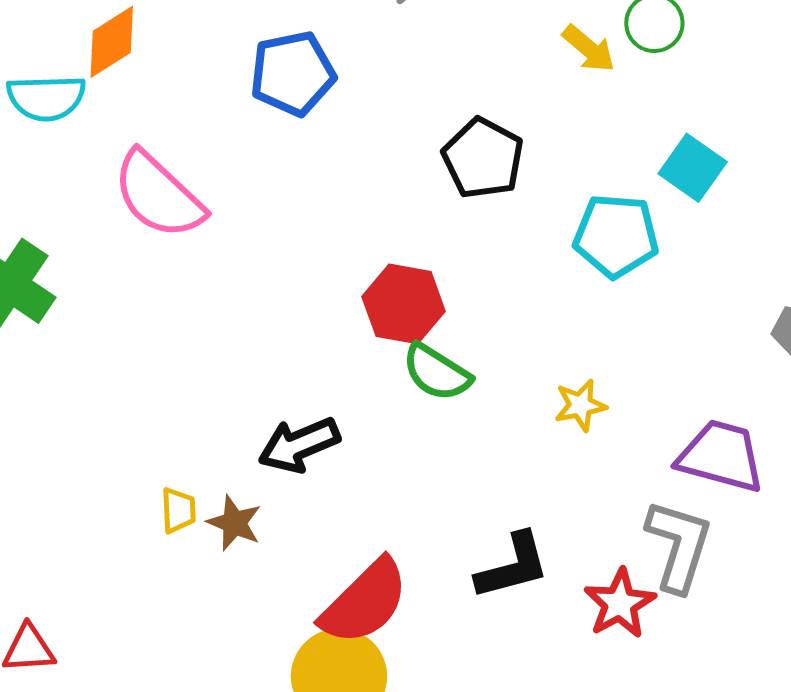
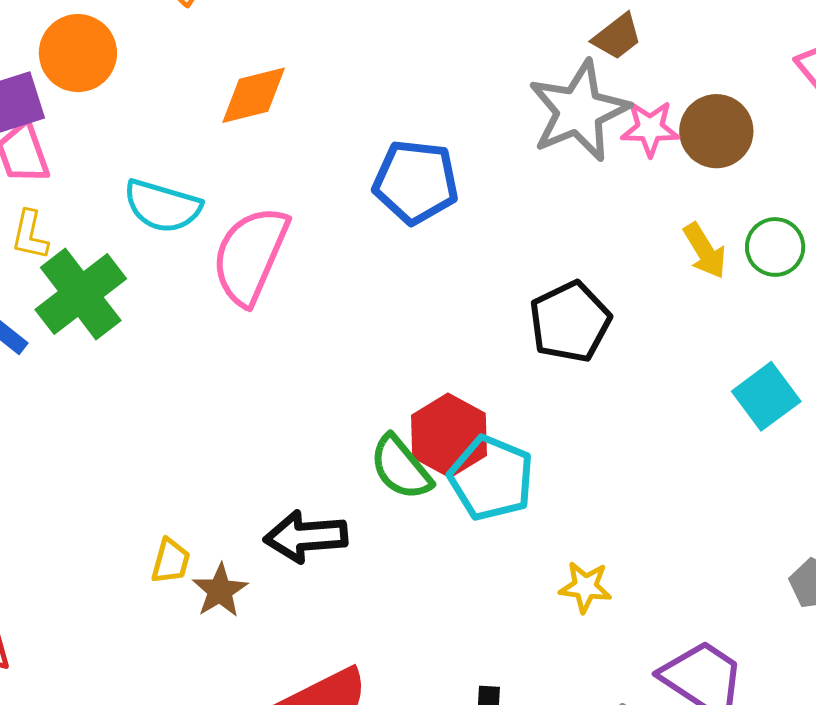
cyan semicircle: (46, 98) -> (162, 206), moved
pink semicircle: (158, 195) -> (250, 255), turned 52
cyan pentagon: (616, 236) -> (491, 478), moved
green semicircle: (437, 372) -> (401, 468), moved

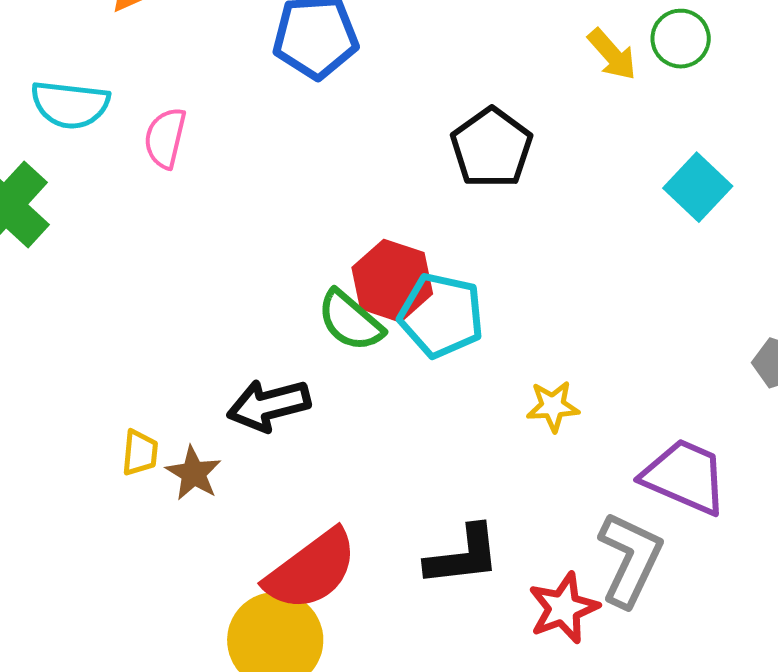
pink semicircle: (250, 255) -> (165, 138), size x0.6

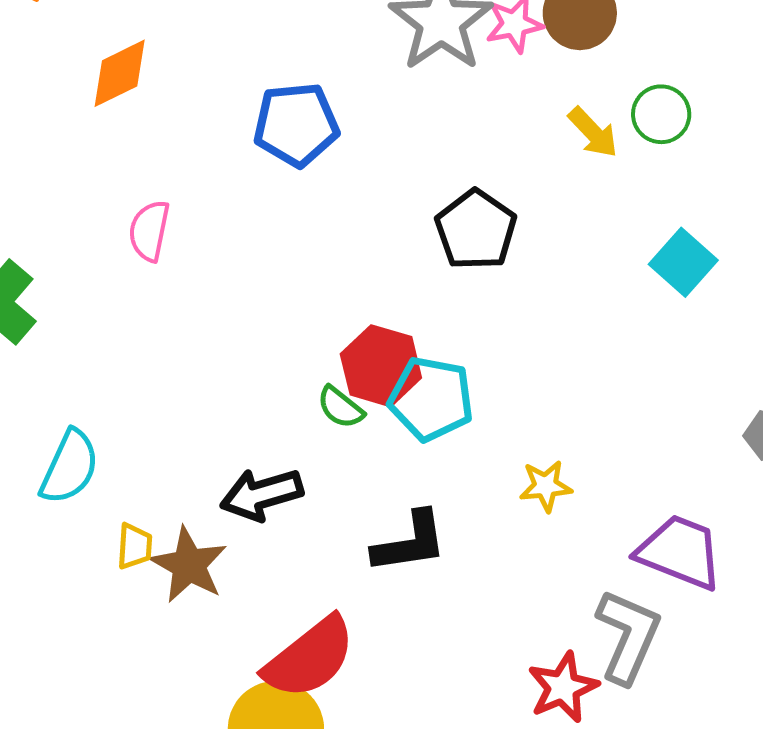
cyan semicircle: (70, 105) -> (70, 467), moved, turned -70
green semicircle: (350, 321) -> (340, 407), size x0.7
brown star: (194, 473) -> (189, 565), size x1.4
black L-shape: (463, 556) -> (410, 542), moved

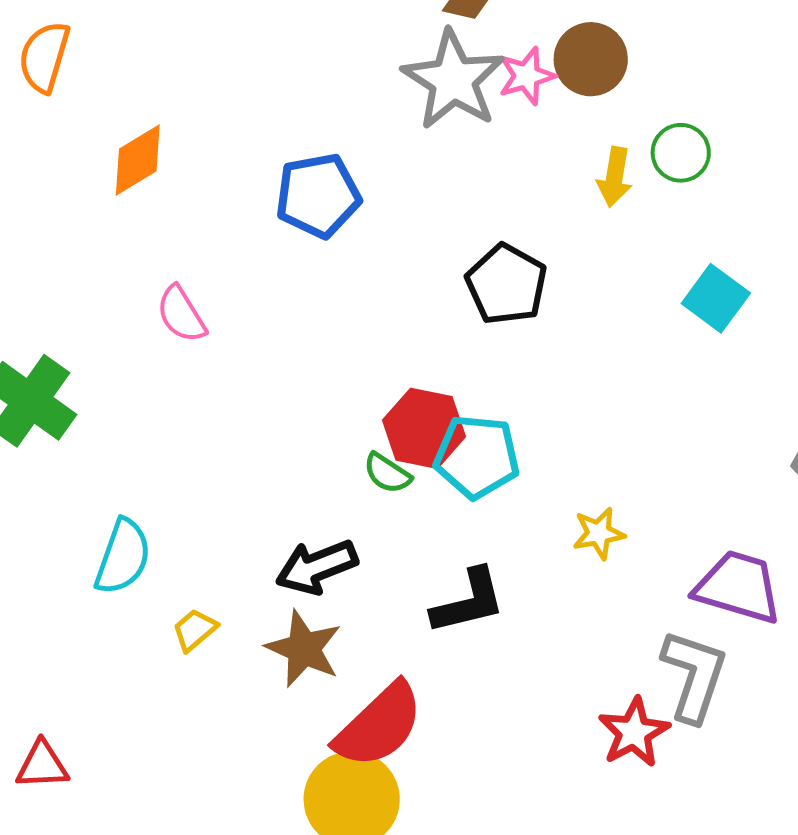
yellow arrow: (593, 132) -> (615, 177), turned 58
pink semicircle: (149, 231) -> (181, 314), turned -38
yellow trapezoid: (135, 546) -> (195, 630), turned -129
brown star: (189, 565) -> (304, 649), moved

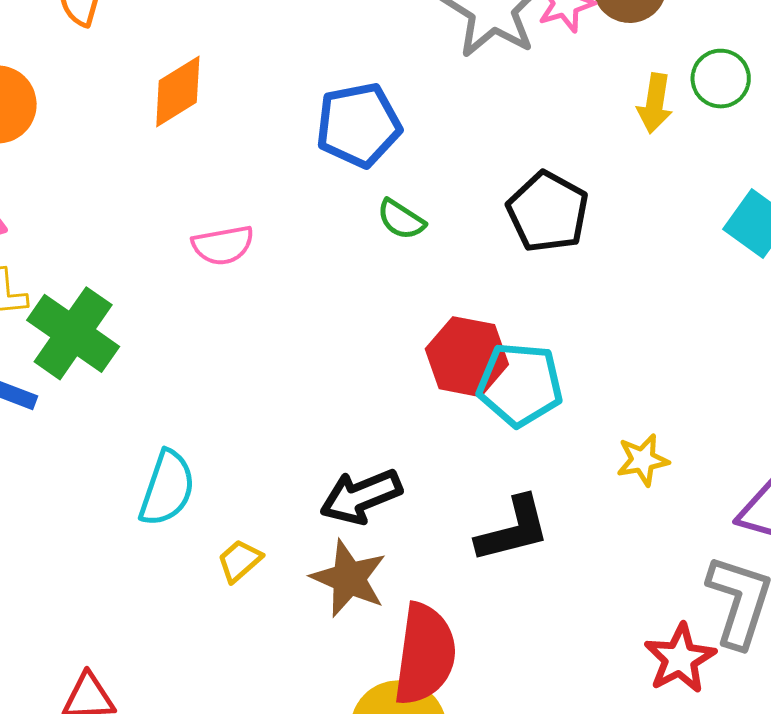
pink semicircle: (181, 314) -> (223, 245), turned -68
green semicircle: (387, 473) -> (401, 219), moved
red semicircle: (379, 725) -> (425, 654), turned -38

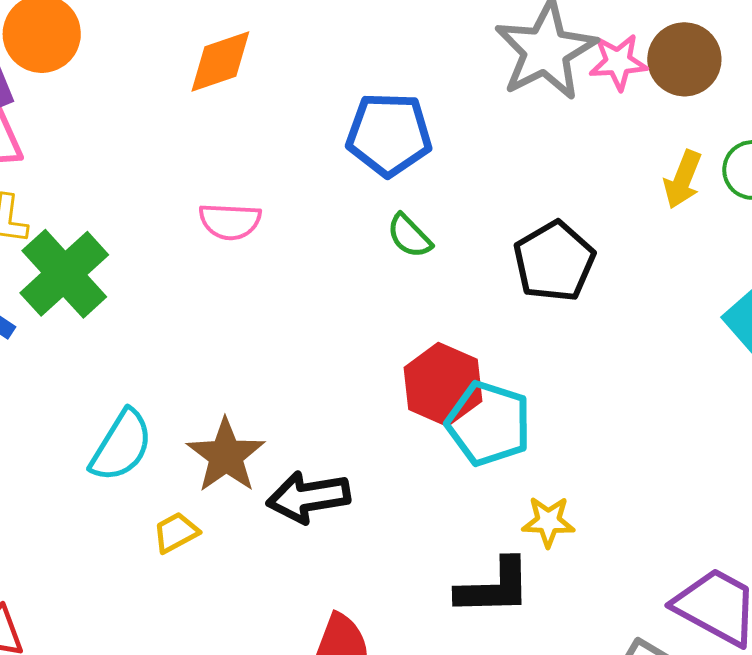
yellow star: (643, 460) -> (548, 522), moved
black L-shape: (513, 530) -> (494, 587), moved
brown star: (349, 578) -> (226, 456), moved

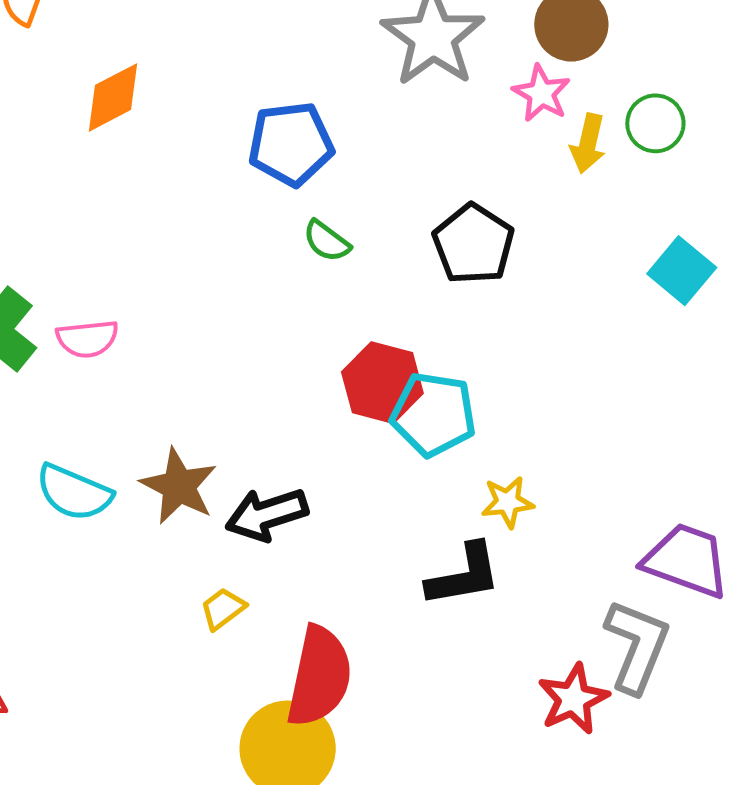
pink star: (618, 62) -> (541, 93), moved, turned -30
pink semicircle: (230, 221) -> (87, 339), moved
cyan semicircle: (121, 446) -> (74, 493), turned 90
yellow trapezoid: (176, 533) -> (223, 609), moved

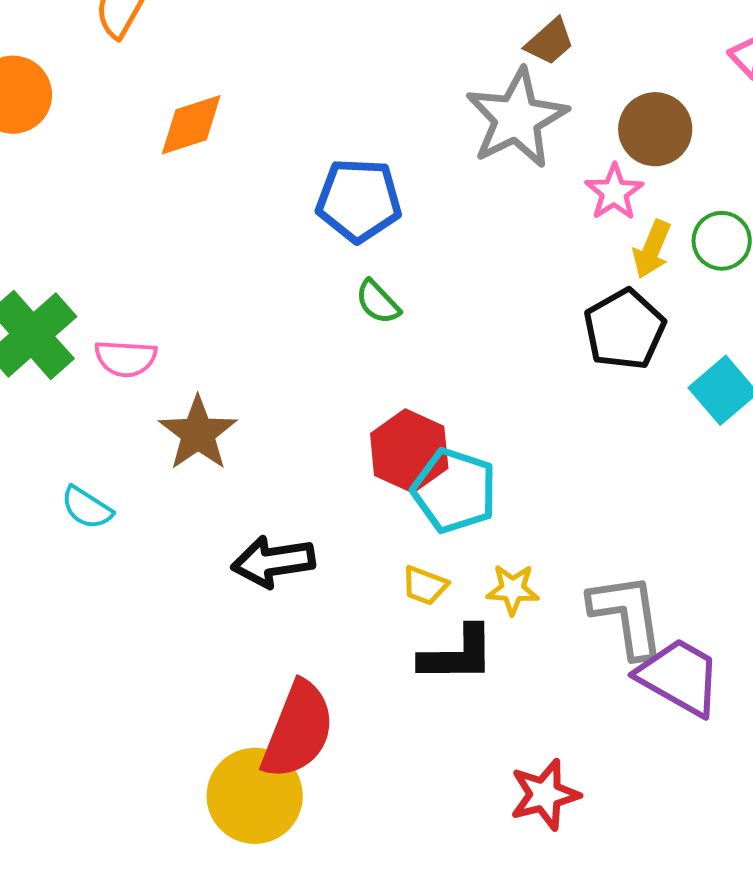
black pentagon: (473, 244) -> (624, 329), moved
brown star: (179, 486) -> (198, 433), moved
cyan semicircle: (74, 493) -> (87, 508), size x0.7
yellow trapezoid: (223, 609) -> (425, 586), moved, turned -132
gray L-shape: (637, 646) -> (627, 615), moved, turned -40

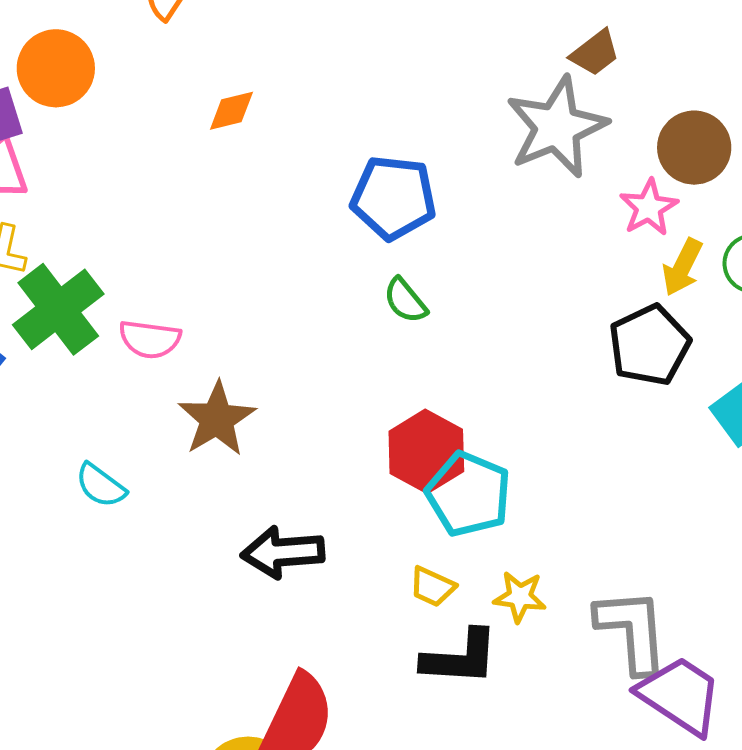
orange diamond: (191, 125) -> (231, 111), size x0.7

